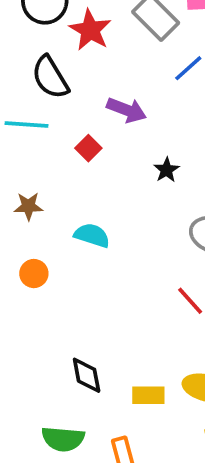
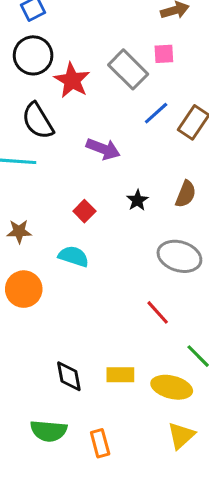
red square: (88, 148) -> (84, 211), moved
orange circle: (34, 274) -> (24, 289), size x1.5
yellow rectangle: (148, 395) -> (120, 375), moved

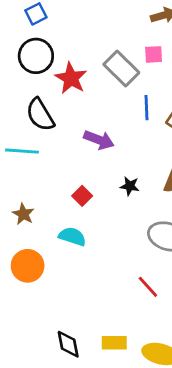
blue line: (156, 113) -> (147, 108), turned -50
black star: (137, 200) -> (130, 186), turned -30
brown star: (19, 231) -> (23, 214), turned 30

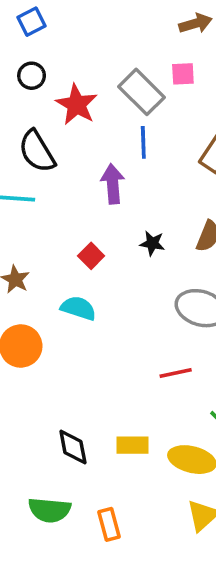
black circle: (36, 56) -> (32, 76), size x0.6
blue line: (147, 108) -> (143, 142), moved
purple arrow: (99, 140) -> (113, 184), turned -116
red line: (148, 287) -> (176, 373), turned -60

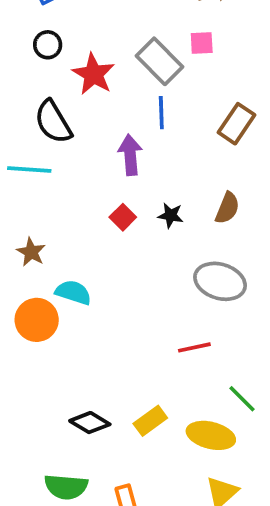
red square: (91, 256) -> (123, 217), moved
cyan semicircle: (78, 308) -> (73, 292), moved
yellow rectangle: (132, 445) -> (150, 421), turned -36
black diamond: (73, 447) -> (90, 423), turned -48

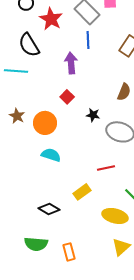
black star: (171, 215) -> (93, 115), moved
cyan semicircle: (73, 292) -> (51, 155), moved
orange circle: (37, 320) -> (45, 123), moved
yellow rectangle: (150, 421) -> (82, 192), moved

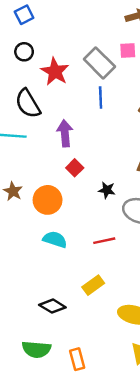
purple arrow: (71, 63) -> (65, 133), moved
red line: (106, 168) -> (104, 241), moved

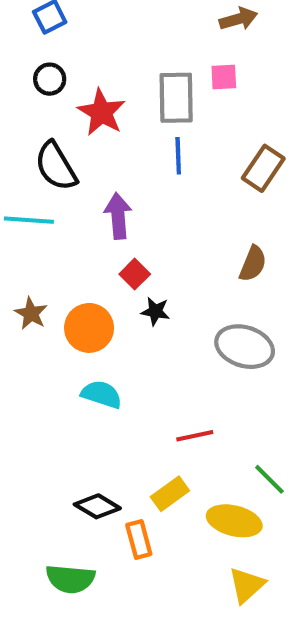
gray rectangle: (99, 63) -> (176, 98), turned 44
black star: (107, 190) -> (155, 311), moved
red line: (104, 241) -> (195, 436), moved
yellow rectangle: (93, 285) -> (170, 494), moved
orange rectangle: (77, 359) -> (139, 539), moved

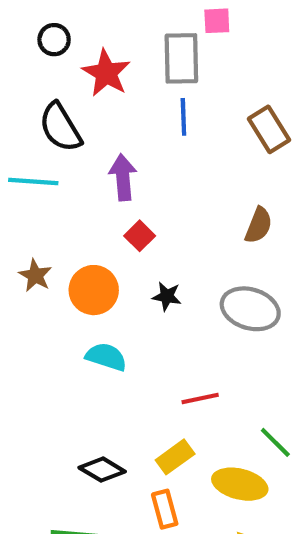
pink square: (224, 77) -> (217, 21), moved
brown rectangle: (263, 168) -> (269, 129), turned -66
black star: (155, 311) -> (167, 296), moved
orange rectangle: (139, 539) -> (165, 509), moved

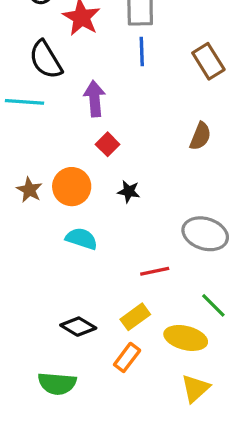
brown star: (35, 275) -> (29, 190), moved
gray ellipse: (250, 309) -> (205, 234), moved
orange rectangle: (165, 509) -> (127, 357), turned 52

